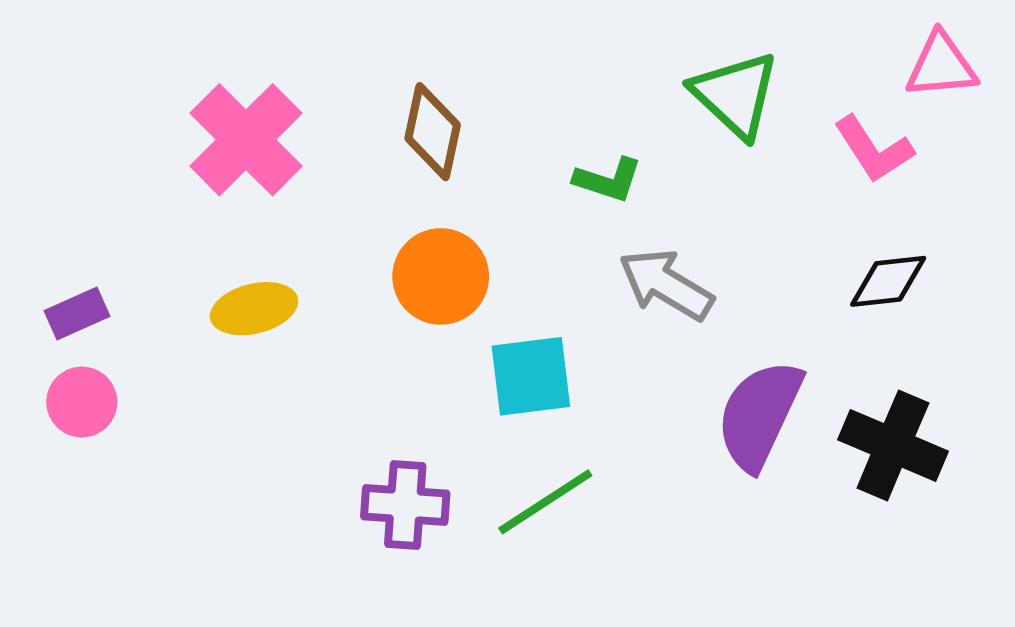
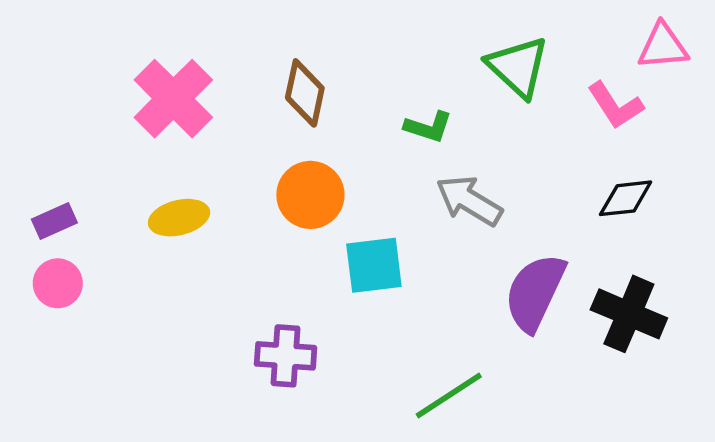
green line: (545, 502) -> (449, 396), moved

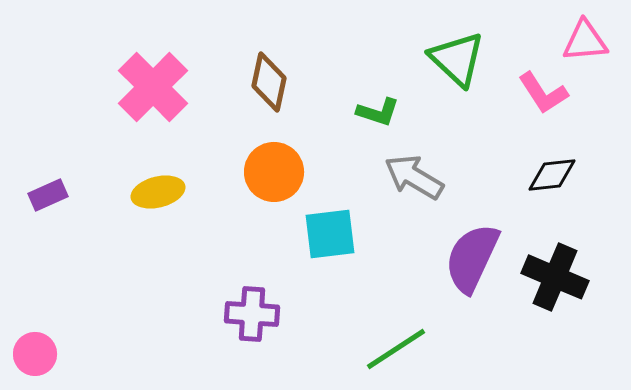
pink circle: (58, 283) -> (35, 354), moved

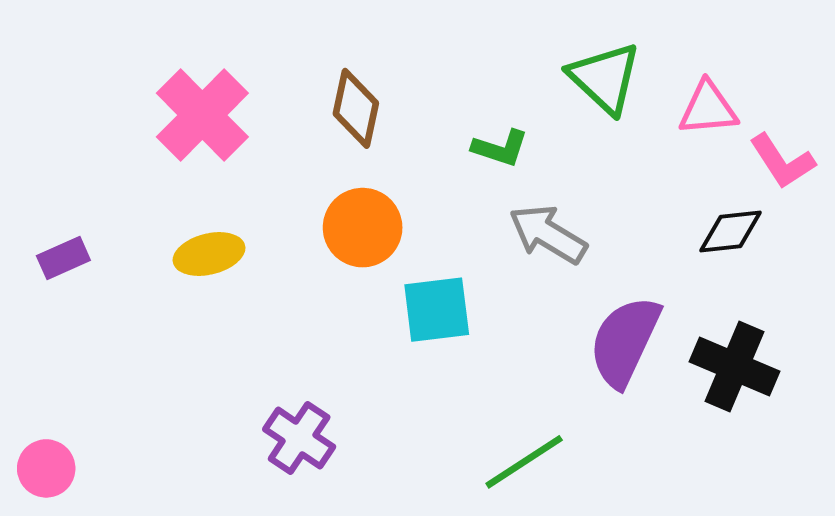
pink triangle: (585, 41) -> (708, 108), moved
pink L-shape: (543, 93) -> (782, 161), moved
purple cross: (252, 314) -> (299, 438), moved, turned 30

